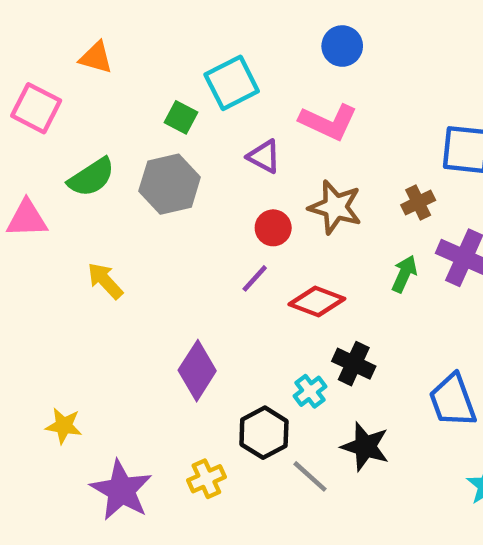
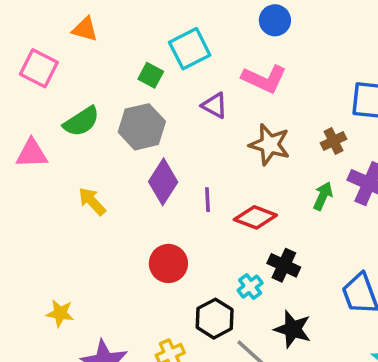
red circle: (273, 228) -> (168, 263), moved, size x1.4
purple line: (255, 278) -> (207, 200), turned -45
purple diamond: (197, 371) -> (163, 182), moved

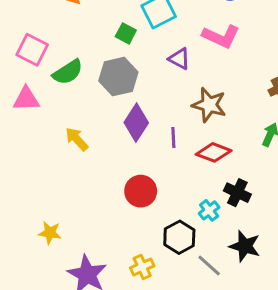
pink square: (39, 68) -> (32, 50), moved
brown star: (270, 145) -> (209, 105), moved

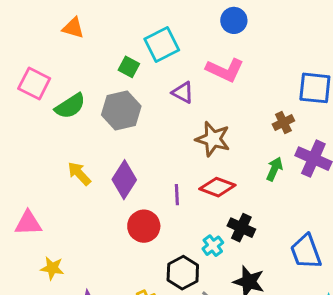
pink triangle: (26, 99) -> (28, 223), moved
purple diamond: (136, 123) -> (124, 180), moved
purple line: (173, 138) -> (177, 195), moved

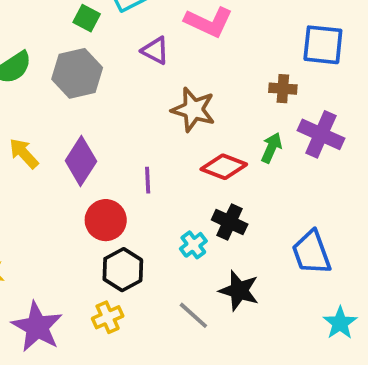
brown cross: (283, 123) -> (283, 89), turned 30
red diamond: (217, 187) -> (224, 167), moved
black hexagon: (183, 273) -> (123, 270), moved

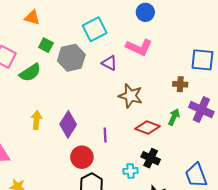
green square: (87, 18) -> (46, 45), moved
gray hexagon: (77, 73) -> (71, 58), moved
yellow arrow: (24, 153) -> (36, 120), turned 48
cyan cross: (193, 245) -> (131, 171), turned 32

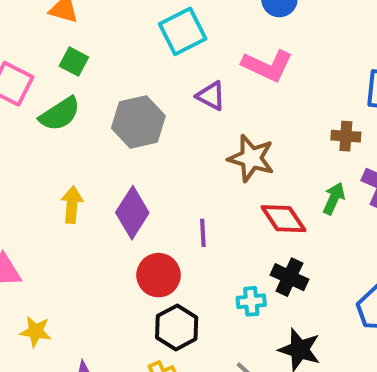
green square: (46, 45) -> (74, 62), moved
gray hexagon: (71, 58) -> (138, 122), moved
red diamond: (147, 128) -> (283, 219), turned 35

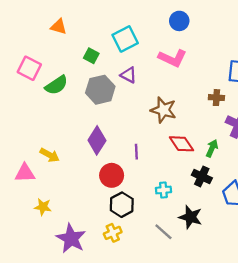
green square: (74, 62) -> (91, 56), moved
purple triangle: (211, 96) -> (129, 75), moved
green arrow: (334, 199) -> (212, 148), moved
yellow arrow: (72, 205) -> (50, 155), moved, turned 114
black cross: (289, 277) -> (202, 176), moved

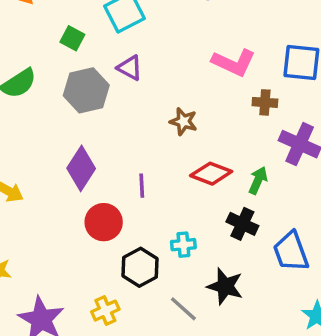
pink L-shape: (172, 58) -> (234, 63), moved
brown star: (163, 110) -> (183, 122), size x0.7
red diamond: (181, 144) -> (211, 174), turned -35
black hexagon: (122, 205) -> (140, 267), moved

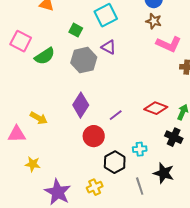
brown star: (183, 122) -> (154, 21), moved
purple line: (142, 186) -> (116, 115), turned 56
gray line: (183, 309) -> (140, 186), turned 30

